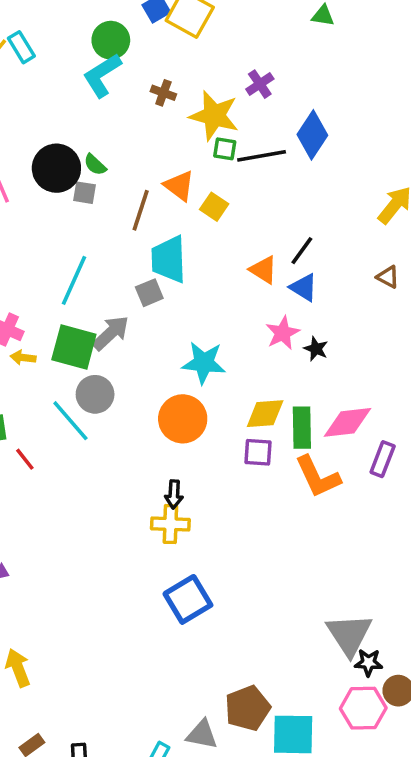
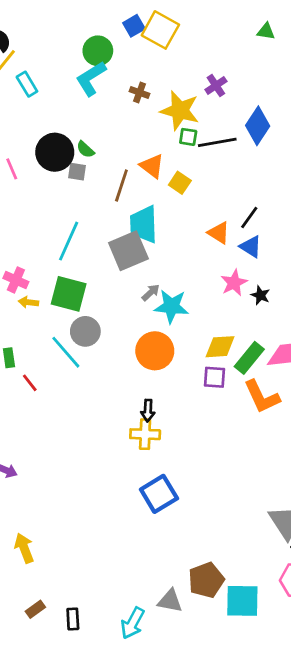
cyan rectangle: (21, 47) -> (27, 84), moved
gray square: (149, 293) -> (128, 251), size x1.8
gray arrow: (111, 333) -> (151, 292), moved, size x0.6
green rectangle: (302, 428) -> (249, 358), turned 40

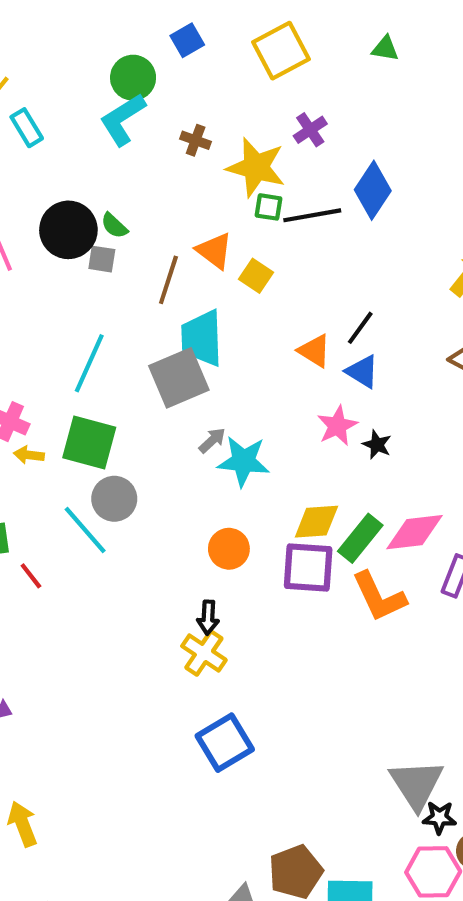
yellow square: (160, 30) -> (281, 51), moved, turned 33
orange circle: (155, 351) -> (229, 549), moved, size x0.7
purple square: (215, 377) -> (308, 568), size x1.5
yellow cross: (145, 434) -> (204, 653), turned 32

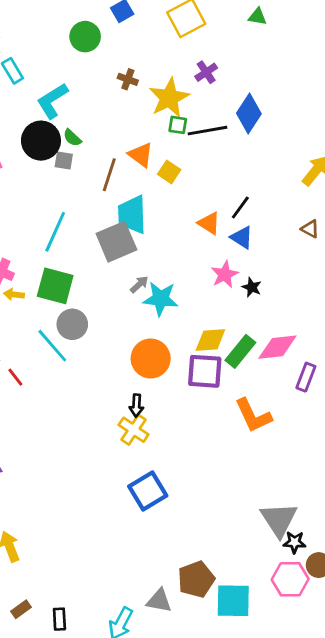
cyan L-shape: (123, 119) -> (52, 101), moved
yellow star: (256, 167) -> (169, 98), turned 30
orange circle: (229, 549) -> (151, 359), size x1.4
orange L-shape: (379, 597) -> (253, 415), moved

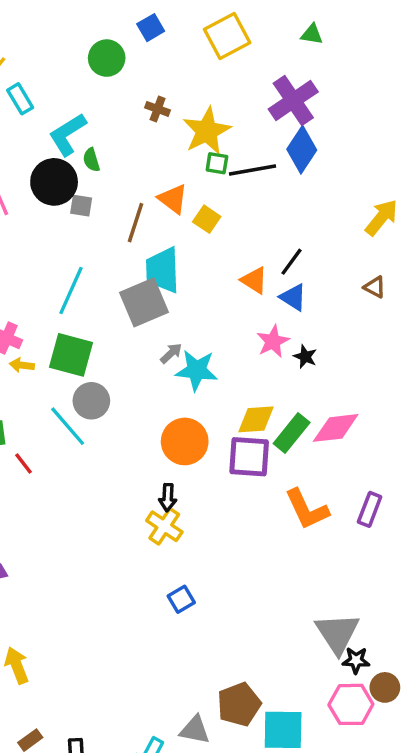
purple cross: (206, 72) -> (293, 100), moved, size x1.8
green semicircle: (72, 138) -> (91, 160), moved, turned 30
purple rectangle: (306, 377) -> (370, 509), moved
blue square: (148, 491) -> (181, 599), size x0.6

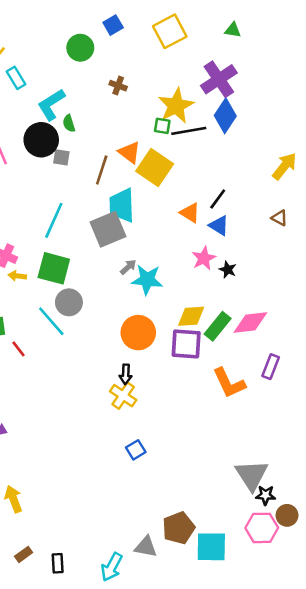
yellow star: (207, 131) -> (176, 106), moved
yellow square: (207, 219) -> (155, 167), size x1.8
purple rectangle: (370, 509) -> (271, 367), moved

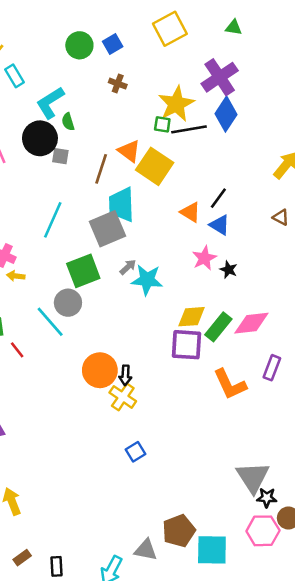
blue square: (113, 25) -> (113, 44), moved
green square: (54, 268) -> (83, 271), moved, turned -36
orange circle: (138, 333) -> (100, 370), moved

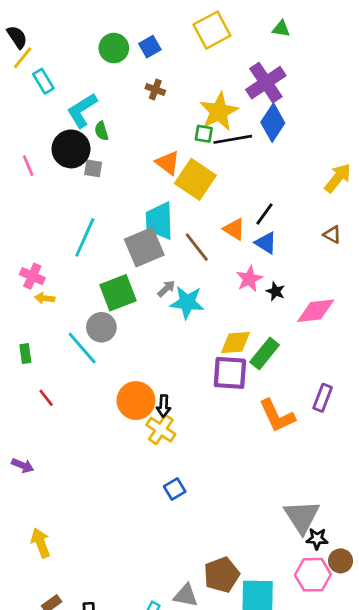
brown line: (101, 169) -> (197, 247), moved, turned -56
pink diamond: (251, 323) -> (316, 311), moved
red line: (17, 350) -> (46, 398), moved

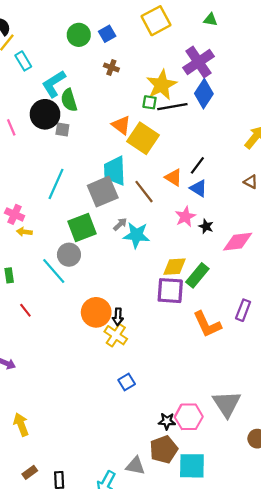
green semicircle: (101, 131) -> (69, 100), size x1.5
black star: (317, 539) -> (167, 421), moved
pink hexagon: (313, 575) -> (189, 417), moved

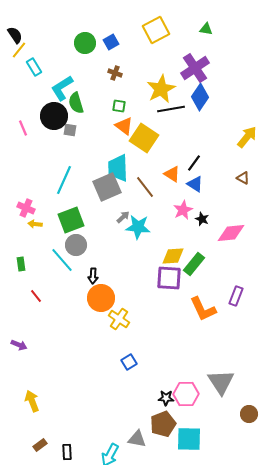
green square: (149, 102) -> (119, 106), moved
green square: (82, 227) -> (71, 220), moved
black arrow: (118, 317) -> (93, 276), moved

